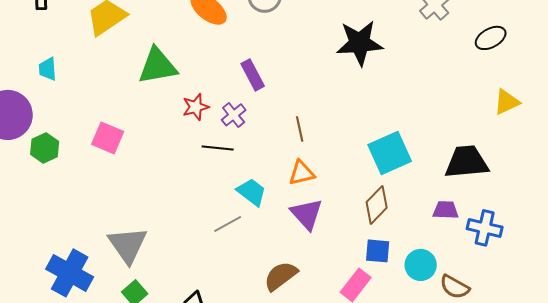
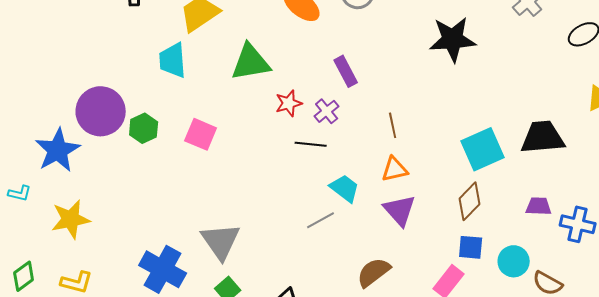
cyan trapezoid: (48, 69) -> (173, 60), moved, size x1.5
green hexagon: (45, 148) -> (144, 128), moved
black trapezoid: (467, 162) -> (543, 137), moved

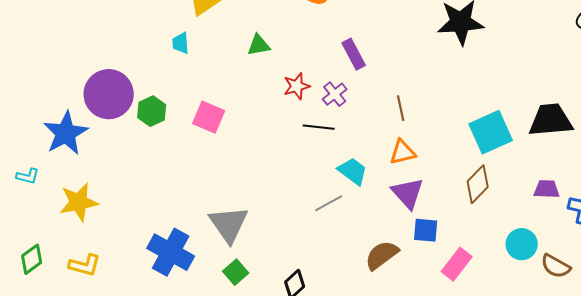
cyan trapezoid: (173, 60) -> (181, 43), size x0.6
green triangle: (251, 62) -> (259, 45), size x0.6
blue square: (471, 247) -> (426, 230), moved

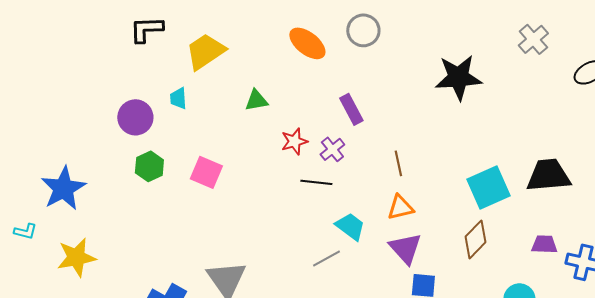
purple circle: (109, 94) -> (135, 117), moved, size x0.7

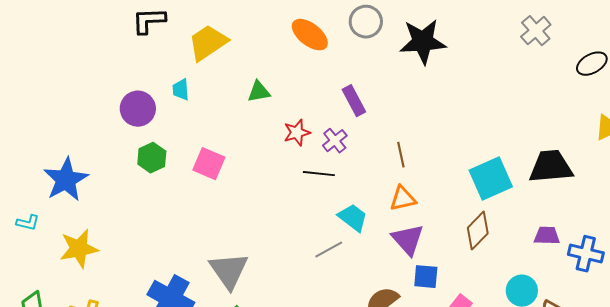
black star: (458, 77) -> (423, 42), moved

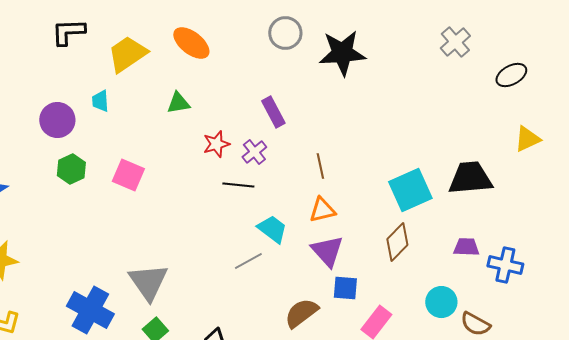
orange ellipse: (310, 35) -> (191, 43), moved

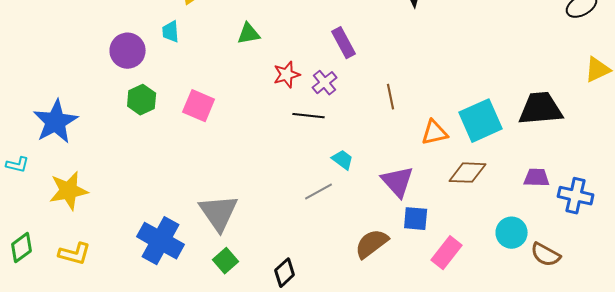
orange triangle: (322, 210) -> (435, 133), moved
cyan trapezoid: (272, 229) -> (343, 160), size x0.7
brown diamond: (397, 242) -> (468, 173), turned 48

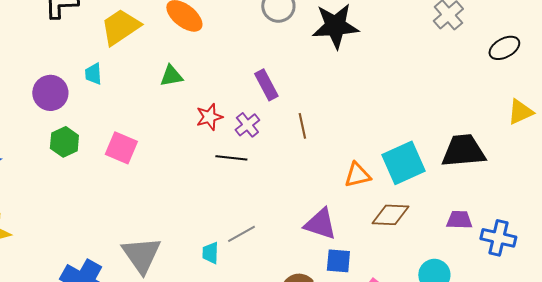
brown line: (391, 97) -> (302, 126), moved
cyan trapezoid: (343, 160) -> (210, 253), moved, turned -125
purple triangle: (398, 182) -> (320, 224), turned -30

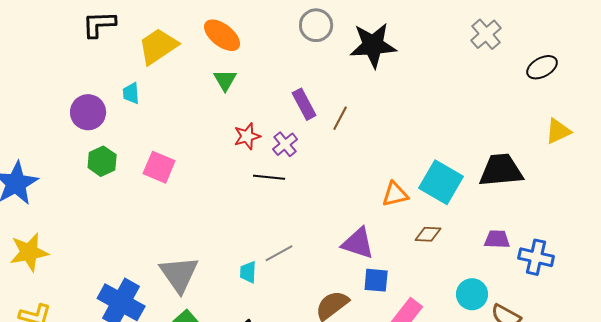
green triangle: (171, 76) -> (225, 80), moved, turned -50
brown line: (302, 126) -> (340, 118), moved, turned 40
cyan square: (403, 163) -> (441, 182), turned -36
brown diamond: (390, 215) -> (428, 234), size x0.7

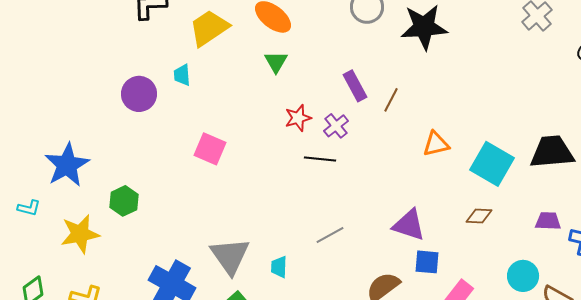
green hexagon: (102, 161) -> (124, 201), moved
orange triangle: (395, 194) -> (436, 144), moved
cyan trapezoid: (248, 272) -> (279, 267), moved

